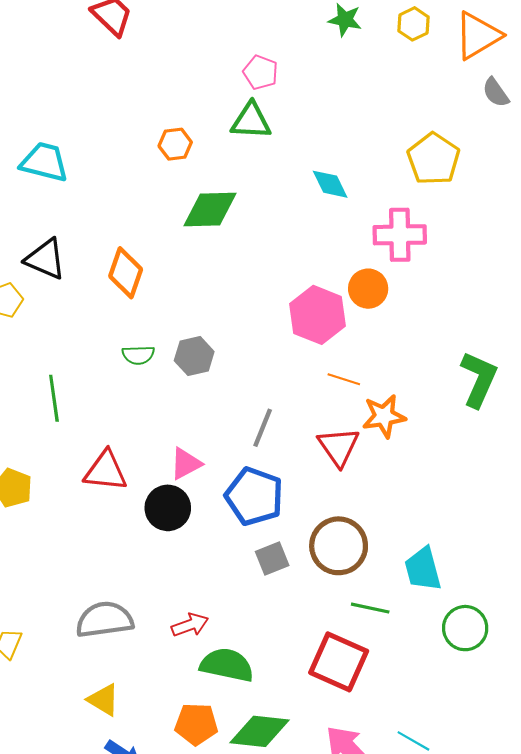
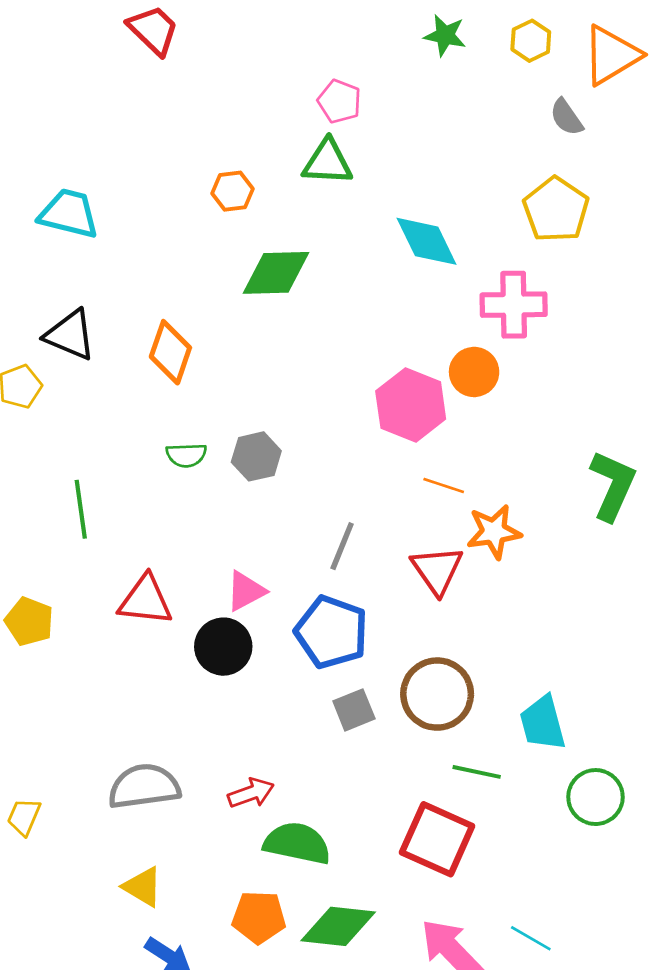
gray semicircle: (496, 92) -> (566, 117), moved
cyan diamond: (330, 184) -> (427, 241), size x1.4

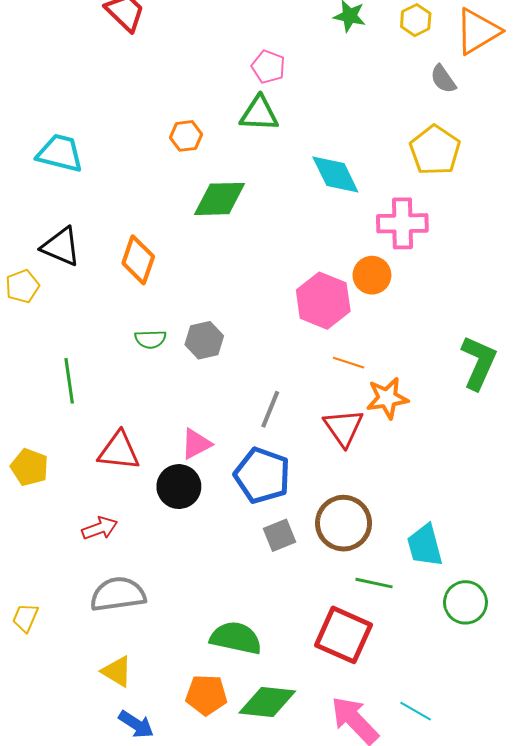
red arrow: (251, 793) -> (100, 528), moved

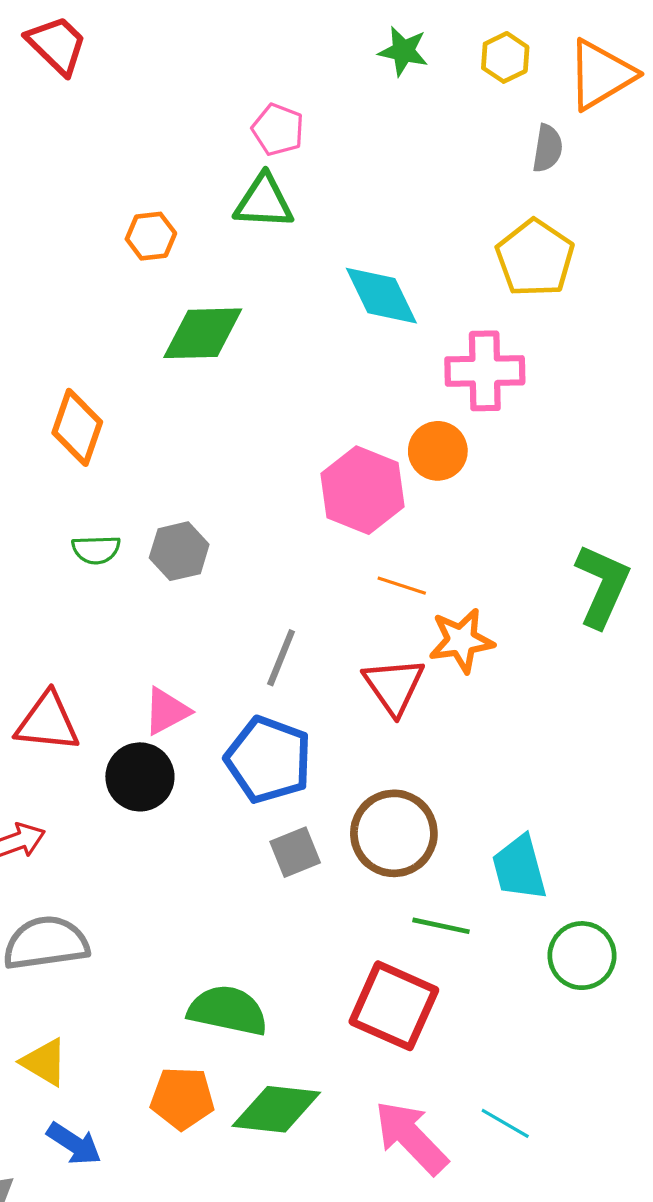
gray semicircle: (443, 79) -> (548, 148), turned -136

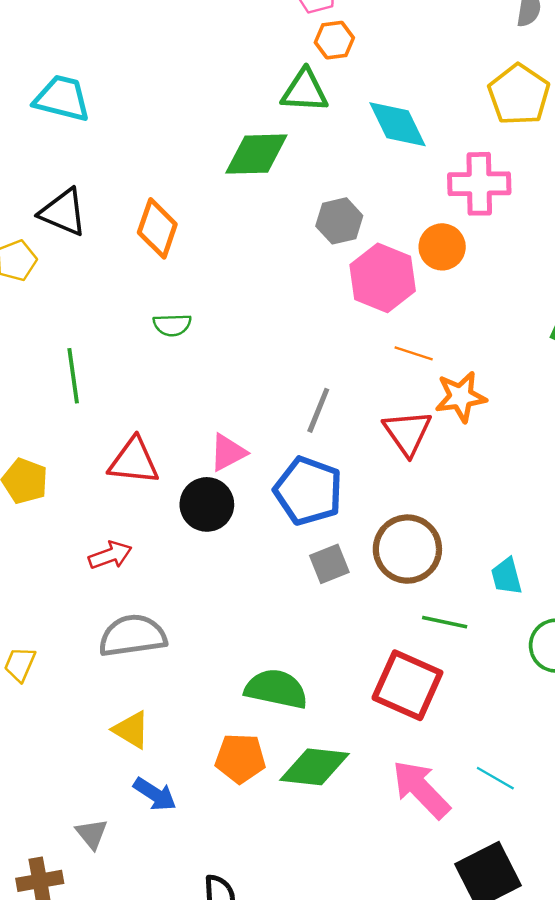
green triangle: (264, 202) -> (305, 91), moved
orange hexagon: (151, 236) -> (334, 40), moved
gray hexagon: (179, 551) -> (339, 221), moved
cyan trapezoid: (519, 868) -> (506, 576), size x0.7

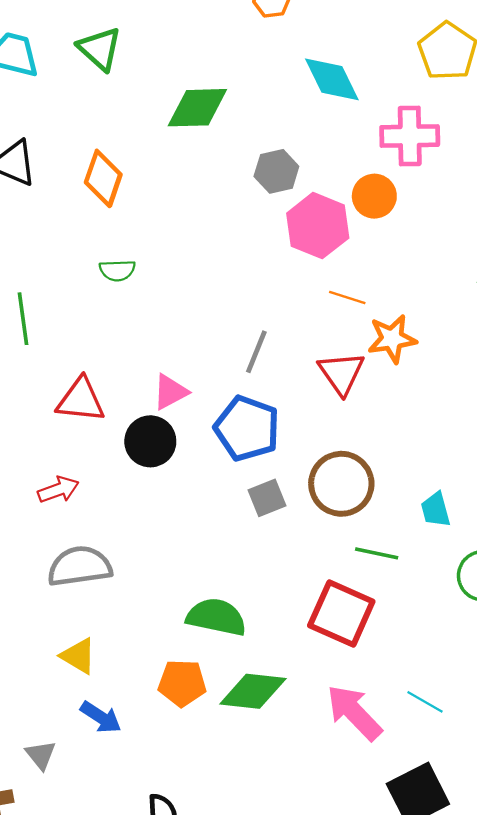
green triangle: (305, 91) -> (100, 49), moved, turned 39

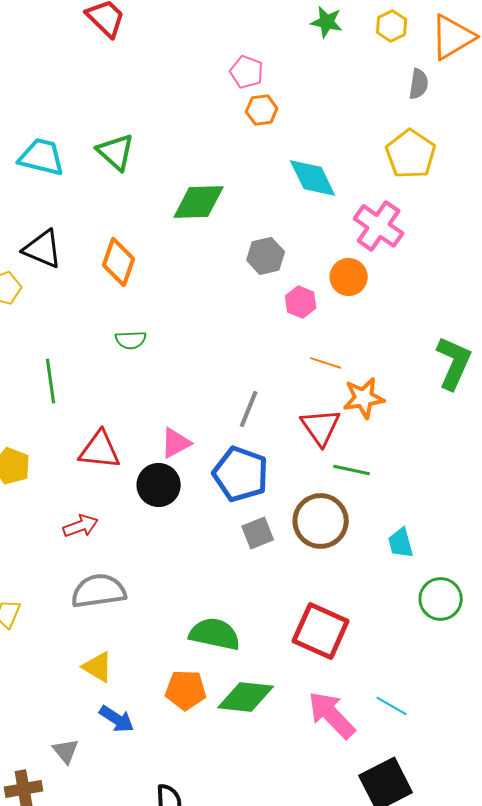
pink cross: (410, 136) -> (379, 226), turned 36
pink hexagon: (318, 226) -> (301, 302), size x0.6
green line: (377, 553) -> (352, 470), moved

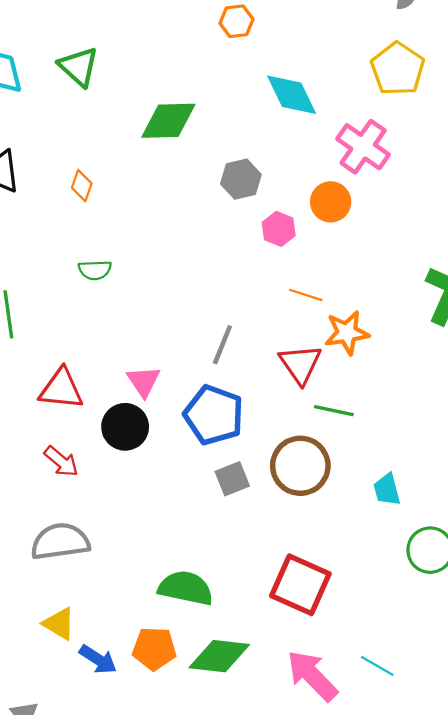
orange diamond: (119, 262) -> (82, 186), size x0.6
pink triangle: (176, 443) -> (143, 381), turned -36
red arrow: (81, 526) -> (61, 461), moved, turned 60
blue arrow: (117, 719) -> (98, 659), moved

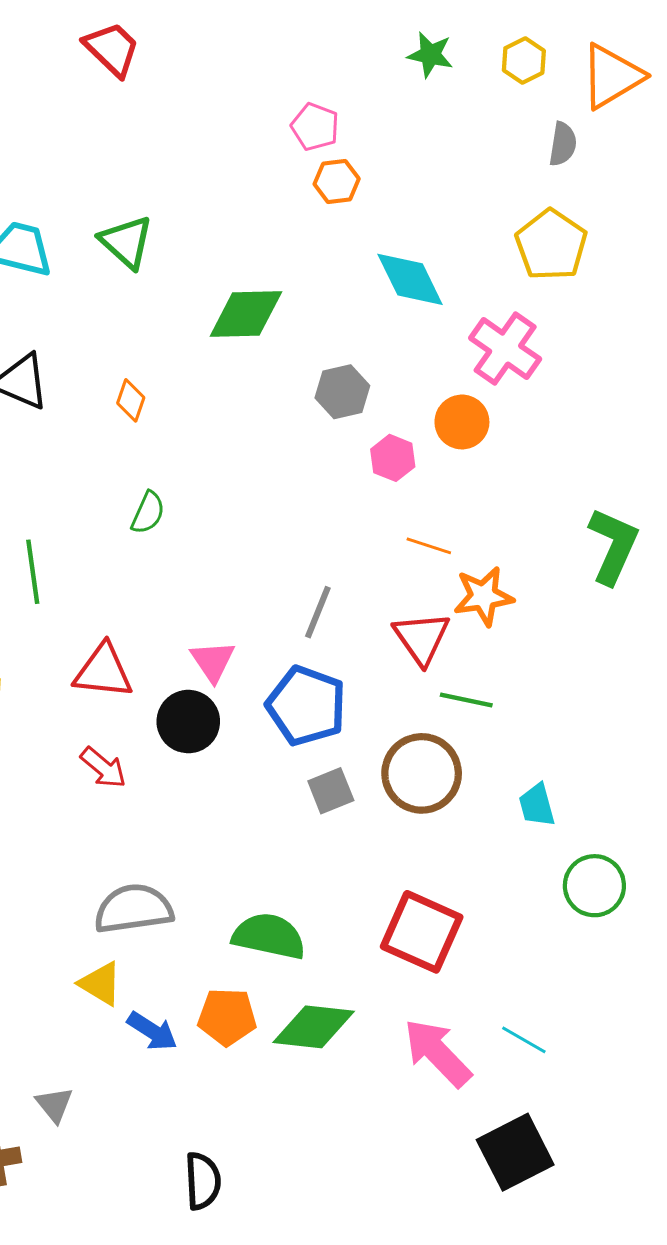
green semicircle: (95, 270) -> (148, 513), turned -64
gray semicircle: (60, 541) -> (134, 909), moved

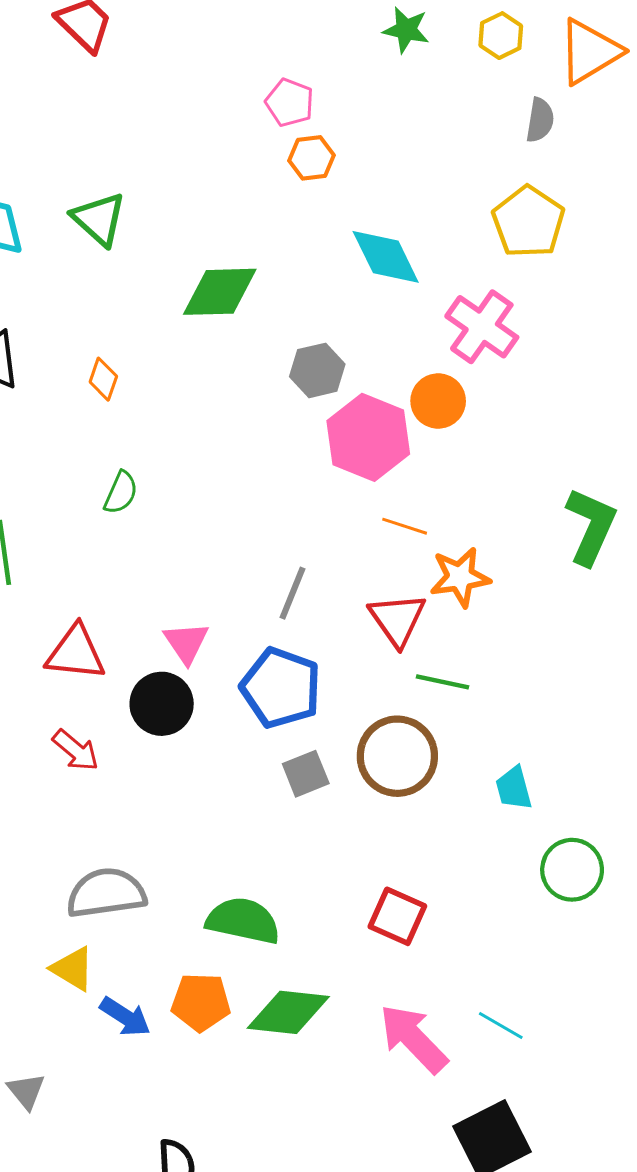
pink hexagon: (393, 458) -> (368, 437), size x1.8
red square: (422, 932) -> (397, 916), size x0.7

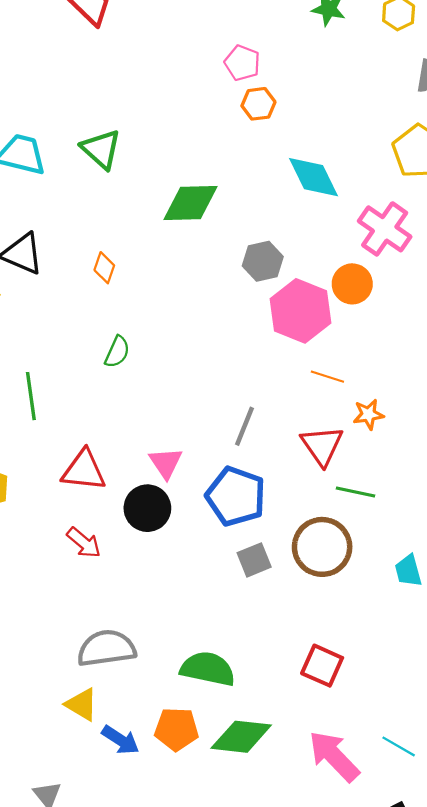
orange star: (460, 577) -> (368, 414), size x0.7

